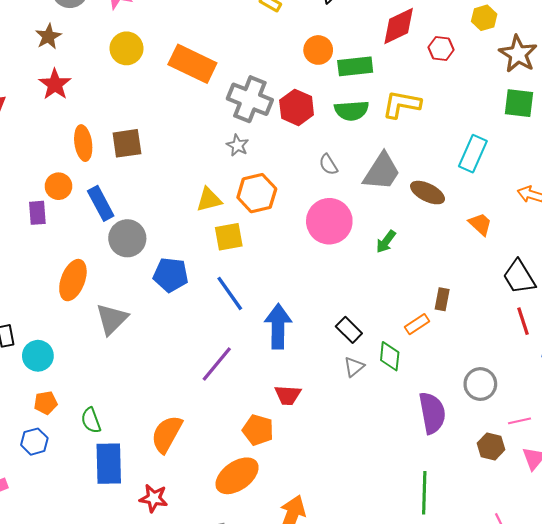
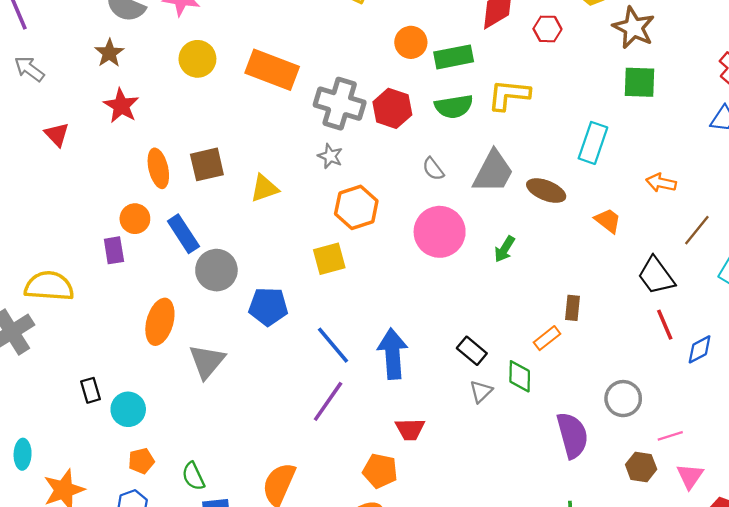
yellow triangle: (209, 200) -> (264, 188), moved
blue line: (230, 293) -> (333, 345), moved

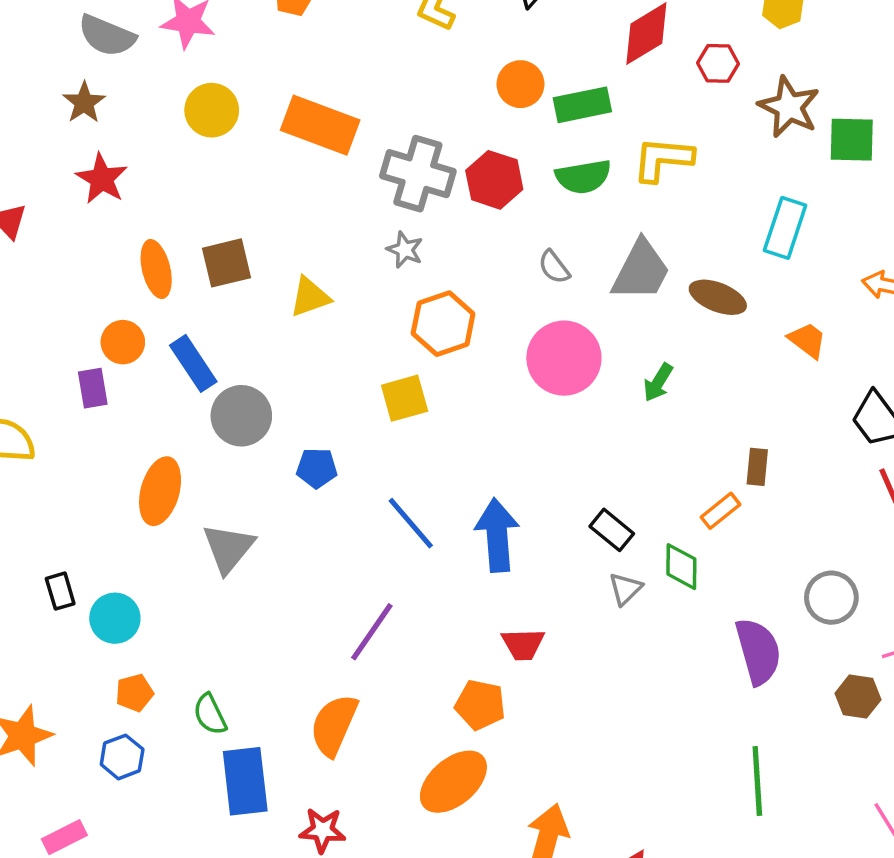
brown star: (634, 28) -> (789, 107), moved
blue pentagon: (268, 307) -> (317, 468), size x0.7
purple line: (328, 401) -> (372, 632), moved

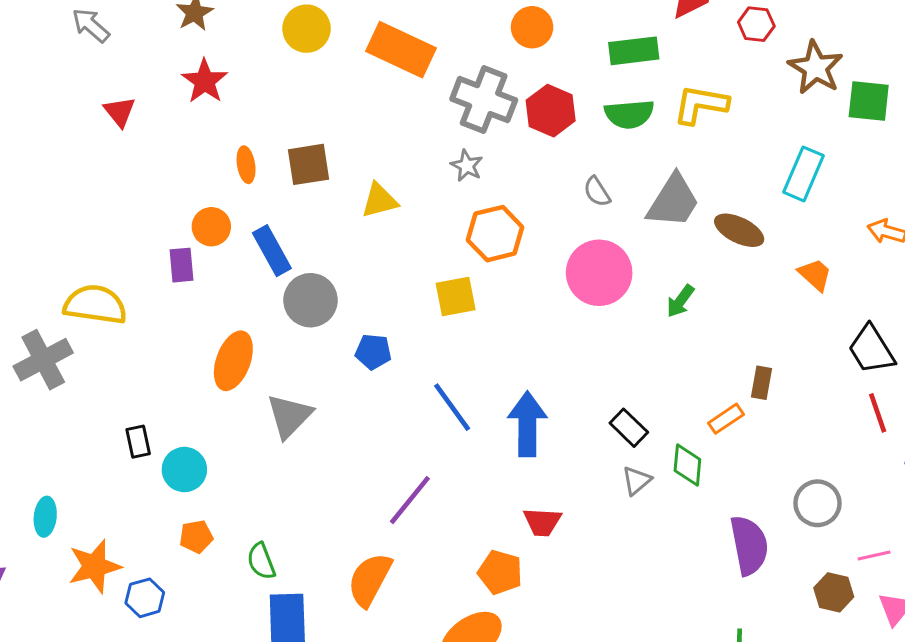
orange circle: (520, 84) -> (532, 27), moved
orange ellipse: (156, 269) -> (246, 165), size x0.7
blue hexagon: (122, 757) -> (145, 598), moved

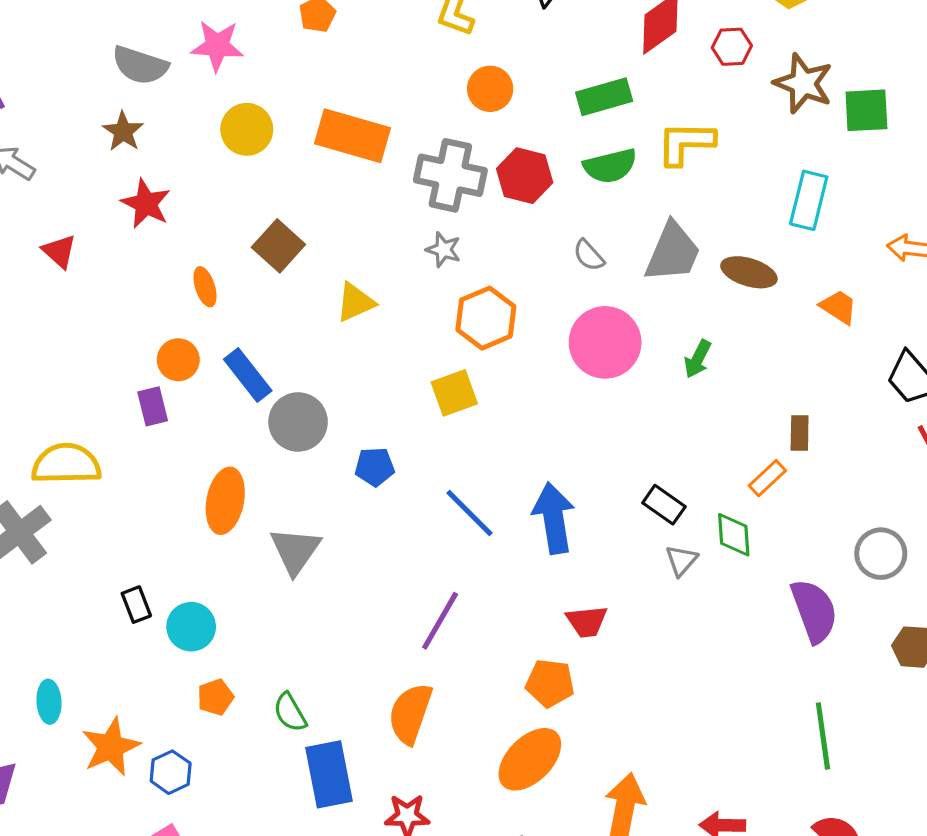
brown square: (308, 164) -> (278, 246), moved, turned -30

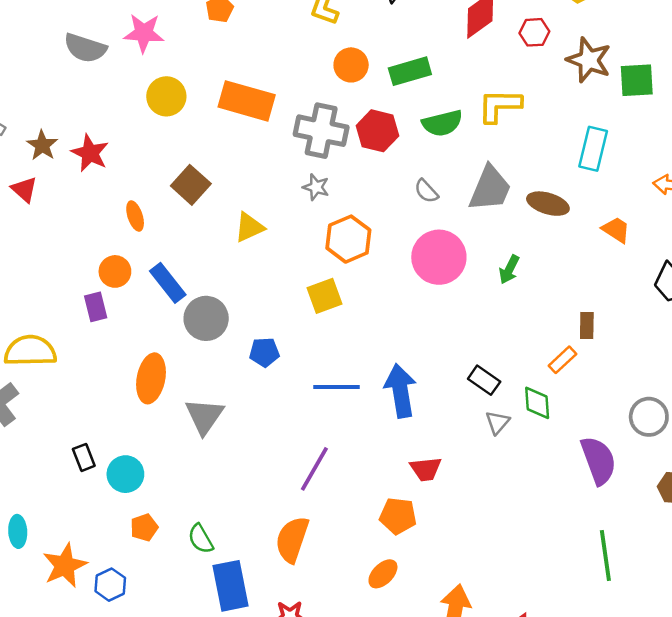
green rectangle: (604, 97) -> (410, 71), moved
brown star: (123, 131) -> (42, 145), moved
blue line: (469, 513) -> (336, 387), turned -45
orange ellipse: (530, 759) -> (383, 574), size x0.6

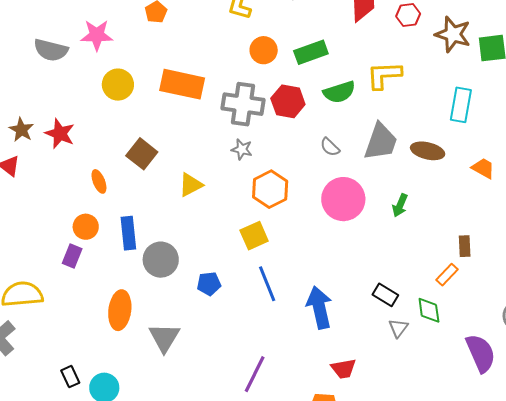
blue rectangle: (168, 283) -> (128, 233), turned 36
purple rectangle: (96, 307) -> (72, 256), turned 40
blue line: (336, 387) -> (267, 284), moved, turned 72

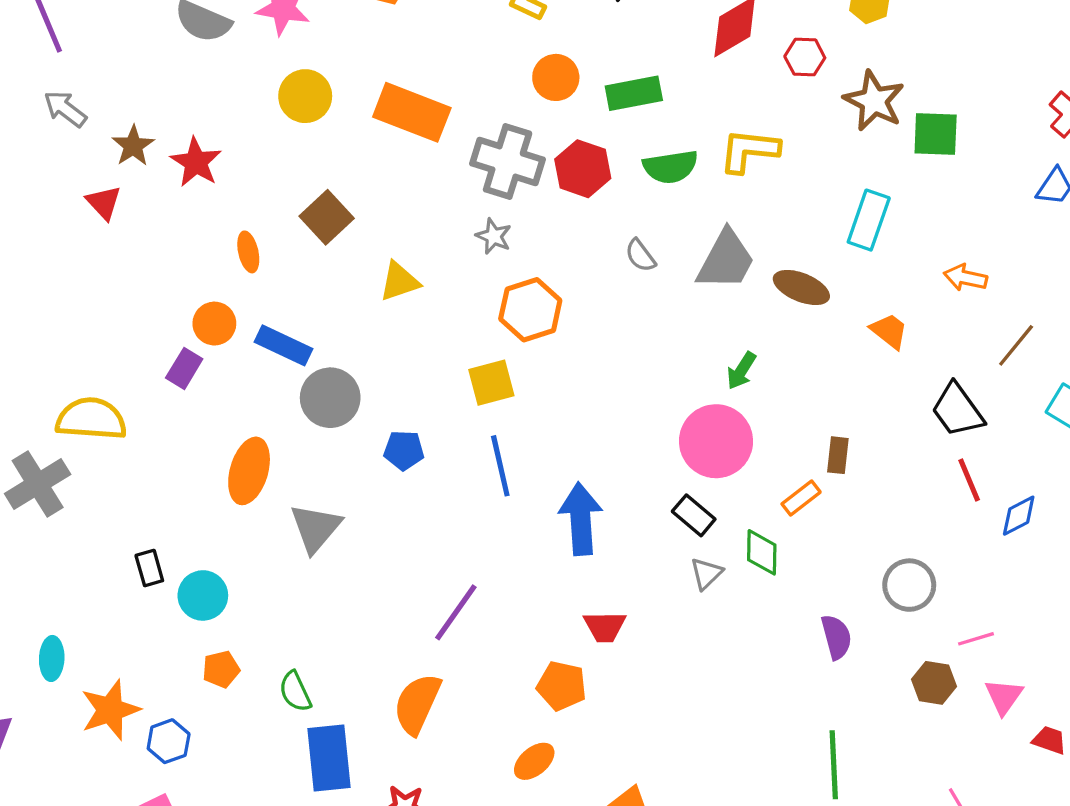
pink circle: (343, 199) -> (716, 441), moved
blue rectangle: (128, 233) -> (284, 345), turned -68
purple semicircle: (481, 353) -> (836, 637), size x0.7

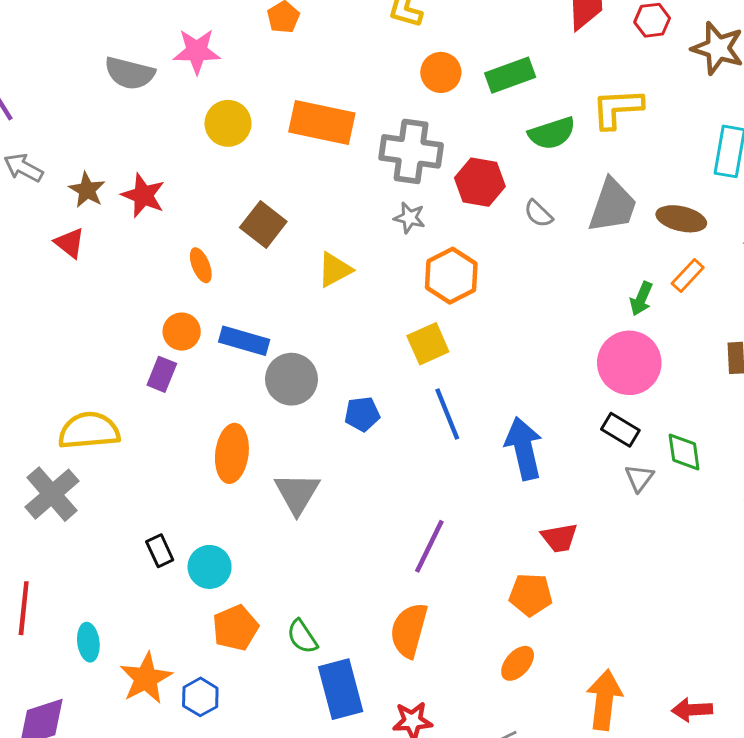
red hexagon: (583, 169) -> (480, 182), moved
orange rectangle: (801, 498) -> (688, 275), moved
orange pentagon: (221, 669) -> (235, 628), size x1.4

